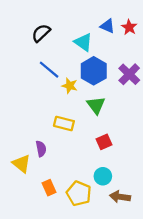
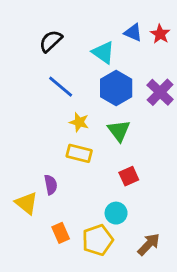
yellow star: (70, 86) -> (79, 122), moved
cyan circle: (103, 176) -> (116, 213), moved
yellow pentagon: (79, 193) -> (98, 240), turned 30
brown arrow: (120, 197) -> (149, 244), turned 126

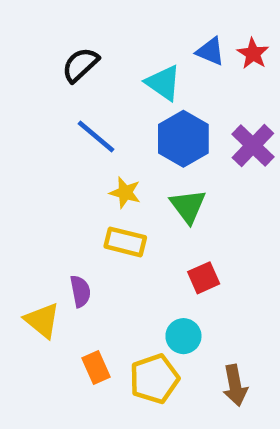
brown arrow: (149, 244) -> (235, 385), turned 125

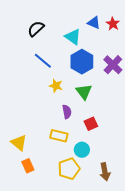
yellow rectangle: (125, 242) -> (59, 136), moved
purple semicircle: (80, 291) -> (67, 112), moved
orange rectangle: (96, 367) -> (28, 166), moved

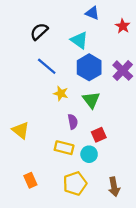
blue triangle: (94, 23) -> (92, 13), moved
yellow triangle: (19, 143) -> (21, 130), moved
cyan circle: (82, 150) -> (89, 154), moved

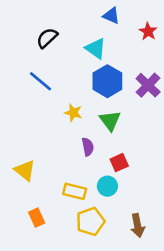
blue line: (47, 66) -> (41, 81), moved
yellow triangle: (21, 130) -> (25, 170), moved
yellow rectangle: (64, 148) -> (75, 191), moved

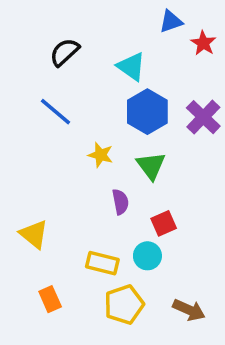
blue triangle: (111, 16) -> (171, 21), moved, turned -42
brown arrow: (138, 225) -> (189, 310), turned -55

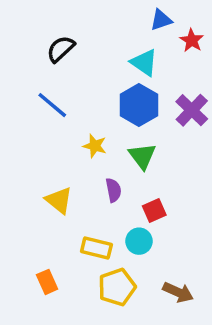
cyan triangle: (131, 67) -> (144, 63), moved
yellow triangle: (34, 234) -> (59, 200), moved

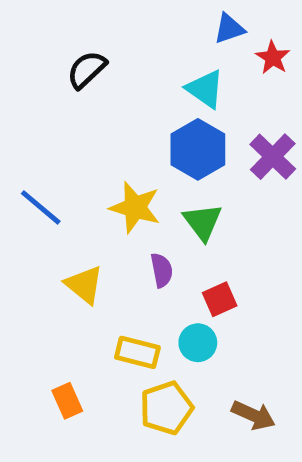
blue line: (52, 105) -> (41, 207), moved
yellow star: (95, 146) -> (135, 207), size x1.5

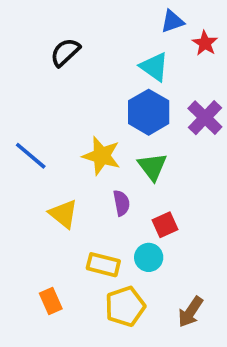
brown arrow: (253, 415) -> (190, 312), turned 100

